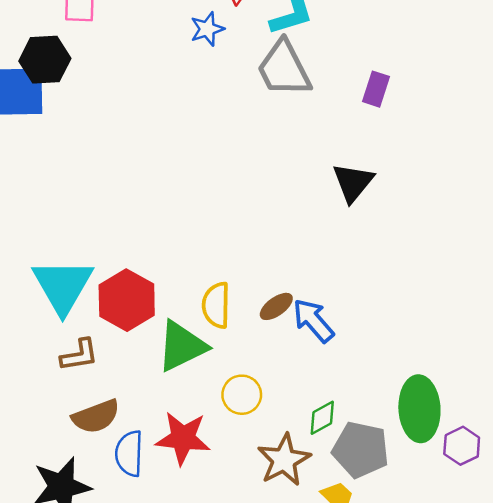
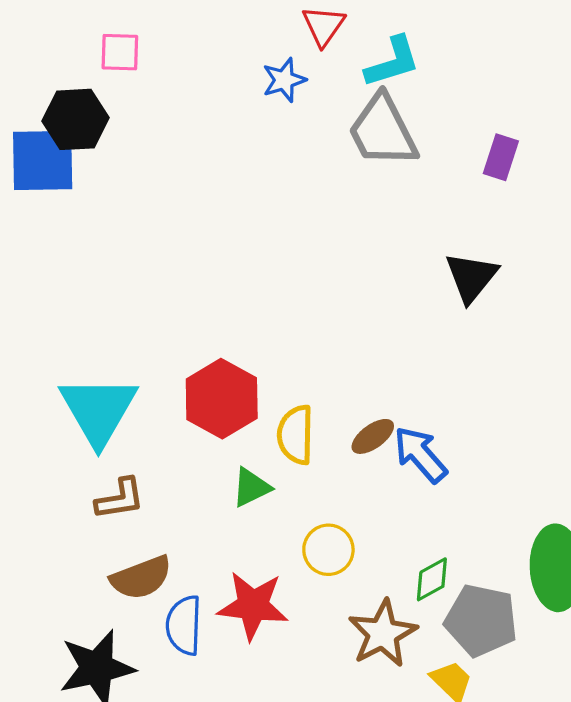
red hexagon: (127, 300) -> (222, 399), moved
green triangle: (182, 346) -> (251, 487), size x0.6

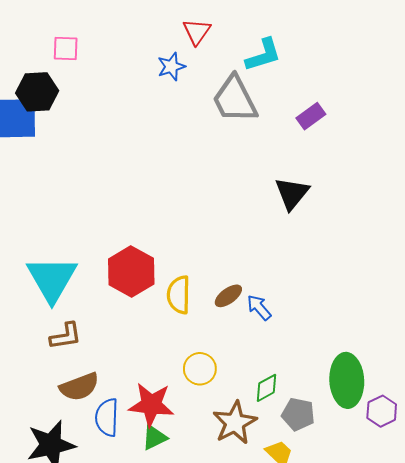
cyan L-shape: (392, 62) -> (263, 55), moved
purple rectangle: (501, 157) -> (311, 116), turned 36
blue arrow: (420, 454) -> (259, 307), size x0.7
green triangle: (251, 487) -> (154, 437), moved
gray pentagon: (481, 620) -> (298, 414), size x0.7

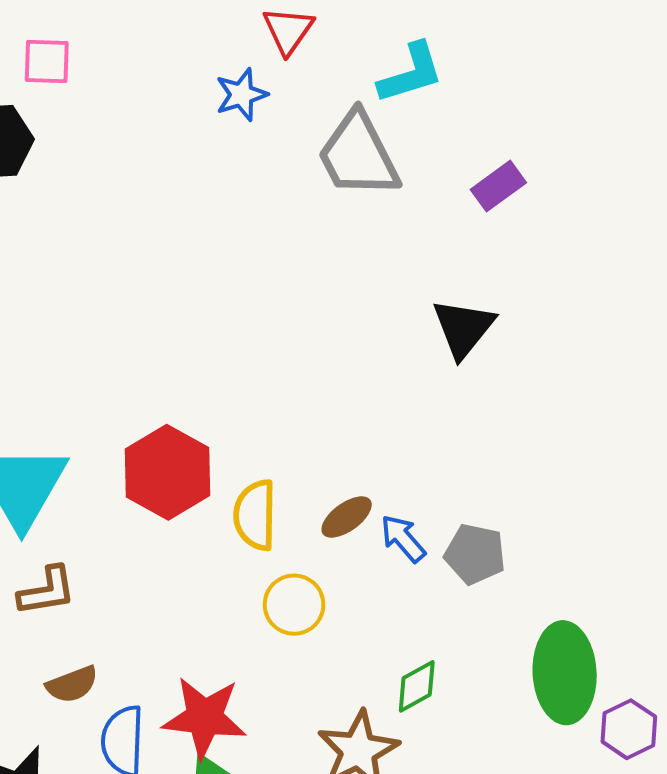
yellow circle: (200, 369) -> (294, 605), moved
brown semicircle: (79, 387) -> (72, 684), size x0.7
gray pentagon: (298, 414) -> (475, 554), moved

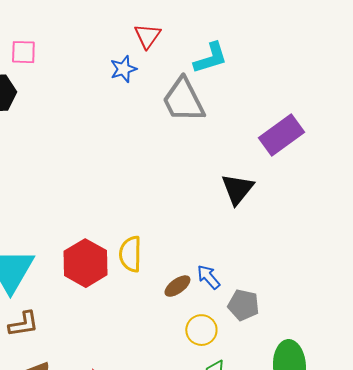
purple rectangle: (498, 186) -> (281, 135), moved, size x1.6
yellow semicircle: (255, 515) -> (130, 254), moved
blue arrow: (403, 538) -> (208, 277), moved
yellow circle: (294, 605) -> (201, 330), moved

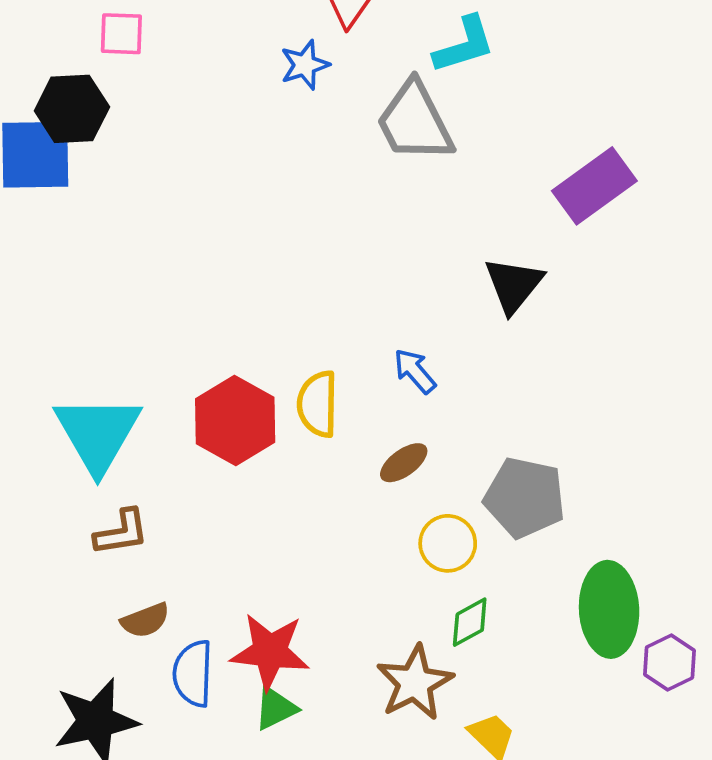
blue arrow: (208, 277) -> (415, 371), moved
gray pentagon: (243, 305) -> (525, 498), size x1.4

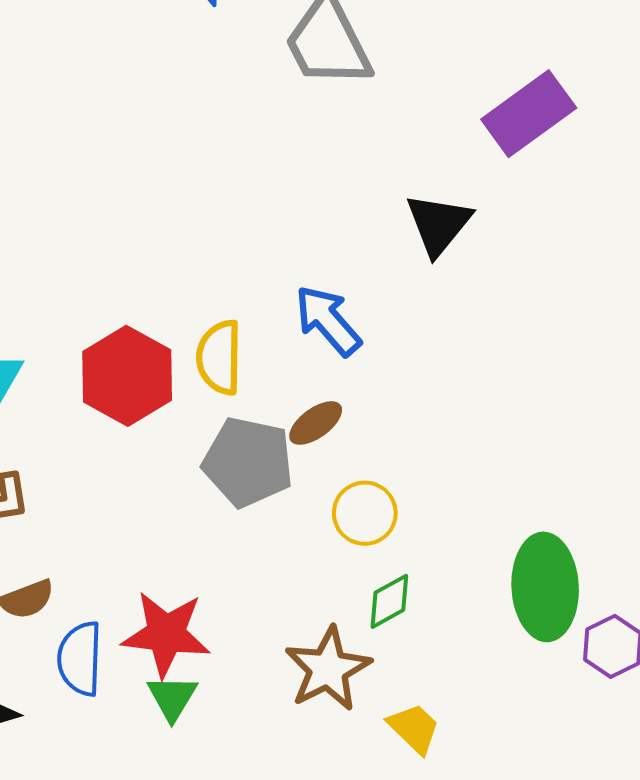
blue arrow: (415, 371) -> (328, 321), size x1.4
gray pentagon: (525, 498) -> (248, 462), moved
green triangle: (275, 708) -> (172, 698), turned -33

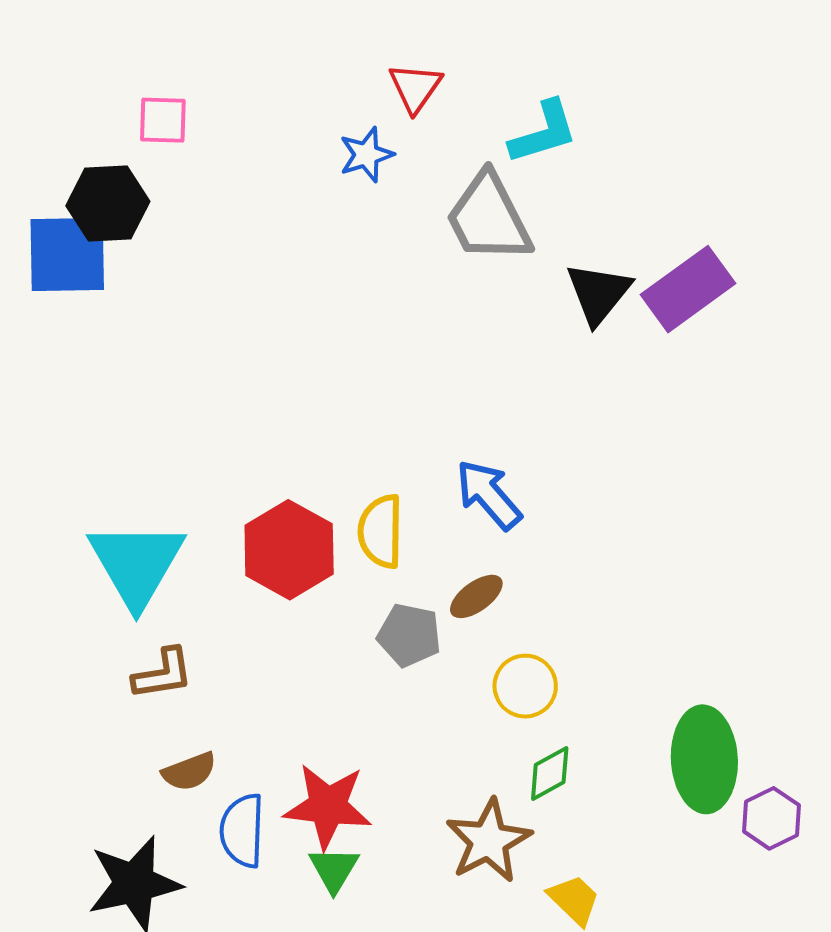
black triangle: (439, 224) -> (598, 293), moved
gray pentagon: (248, 462) -> (409, 635), size x0.7

